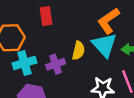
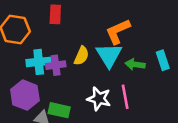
cyan cross: (24, 63) -> (39, 62), moved

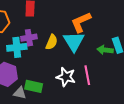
green arrow: (135, 64) -> (105, 50), moved
purple cross: (56, 65) -> (29, 38), moved

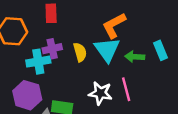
yellow semicircle: (52, 42) -> (80, 52), turned -35
green arrow: (105, 50) -> (135, 57), moved

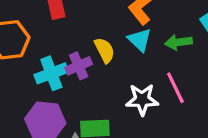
purple cross: (52, 49) -> (79, 66), moved
cyan triangle: (107, 50) -> (140, 40), size x0.7

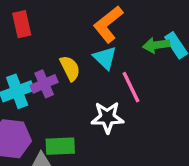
green arrow: (178, 42) -> (156, 45), moved
pink line: (175, 88) -> (131, 87), moved

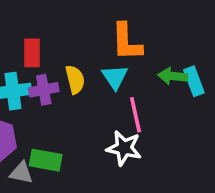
red rectangle: (22, 24) -> (32, 53), moved
orange L-shape: (108, 24) -> (127, 42), turned -66
white star: (107, 117) -> (124, 148), moved

